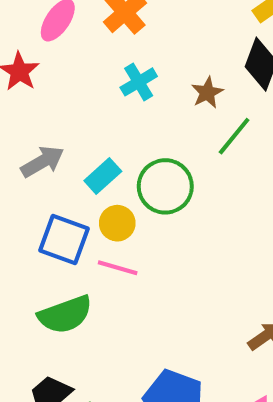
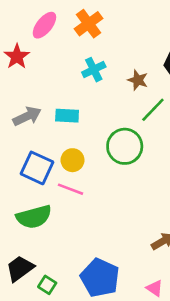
brown star: (207, 93) -> (138, 80), turned -30
cyan rectangle: (103, 176) -> (67, 116), moved, turned 40
green circle: (165, 186) -> (125, 146), moved

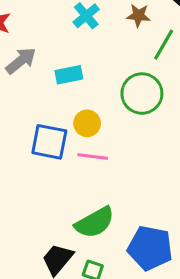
gray arrow: (27, 116) -> (21, 61), moved
green semicircle: (34, 217) -> (95, 222), moved

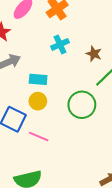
yellow circle: (87, 123) -> (38, 101), moved

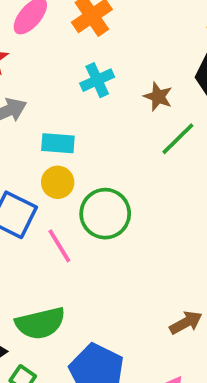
green circle: (82, 105) -> (105, 214), moved
pink line: (39, 136) -> (59, 246), turned 36

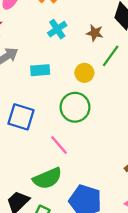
yellow circle: (58, 182) -> (84, 73), moved
pink line: (59, 246) -> (59, 145), moved

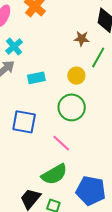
cyan cross: (57, 29) -> (14, 47), moved

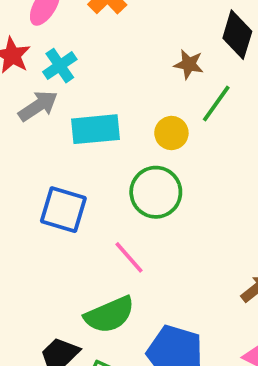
cyan rectangle: (36, 78) -> (95, 129), size x1.4

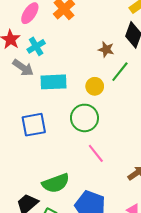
gray arrow: (38, 106) -> (23, 68), turned 65
blue square: (63, 210) -> (34, 125), turned -30
pink line: (129, 257) -> (96, 153), moved

